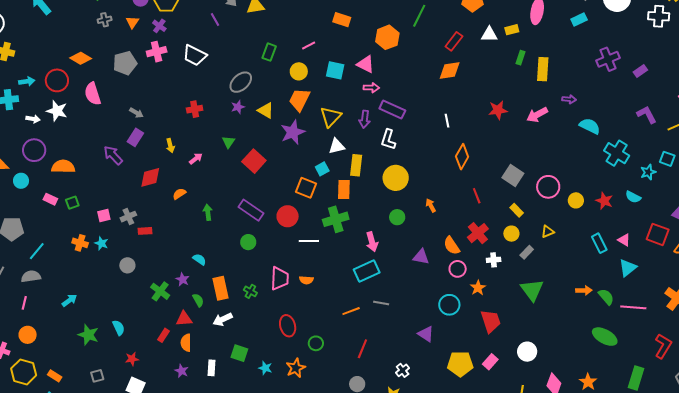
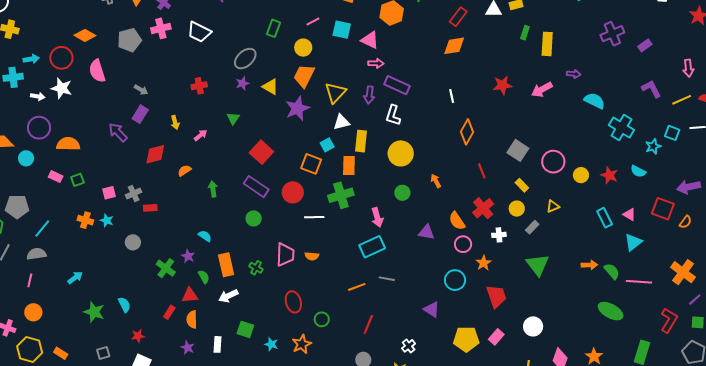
cyan square: (335, 70) -> (342, 30), moved
red square: (254, 161) -> (261, 152), moved

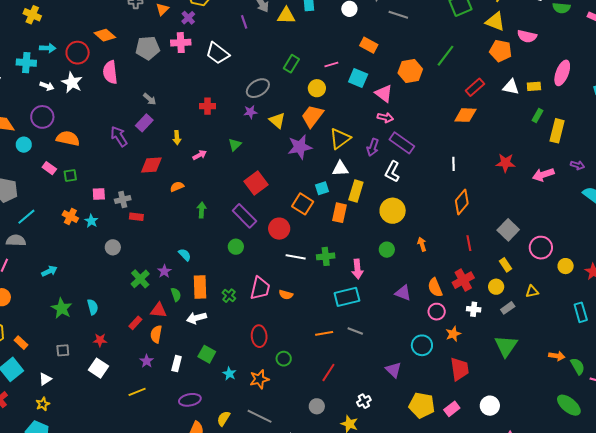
green cross: (341, 195) -> (326, 256), moved, size x0.7

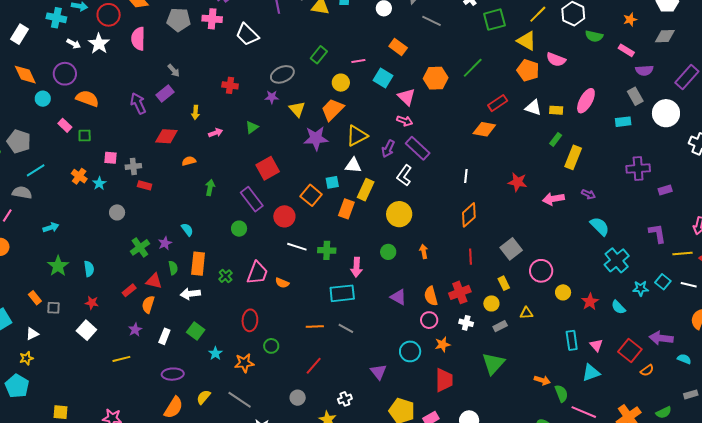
orange rectangle: (21, 343) -> (35, 298), moved

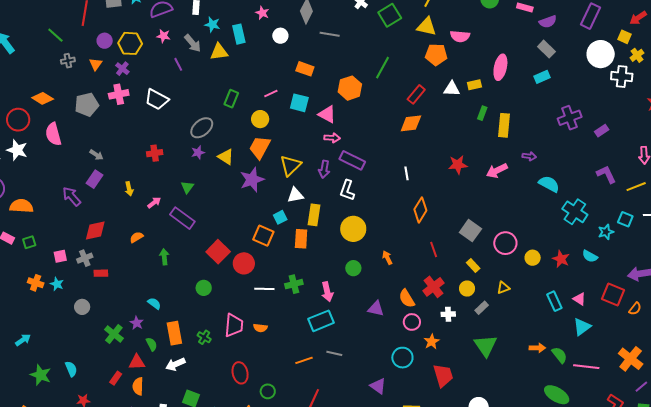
white circle: (666, 113) -> (601, 54), moved
red diamond: (166, 136) -> (95, 231), moved
red square: (268, 168) -> (218, 252), moved
purple rectangle: (252, 199) -> (182, 218), moved

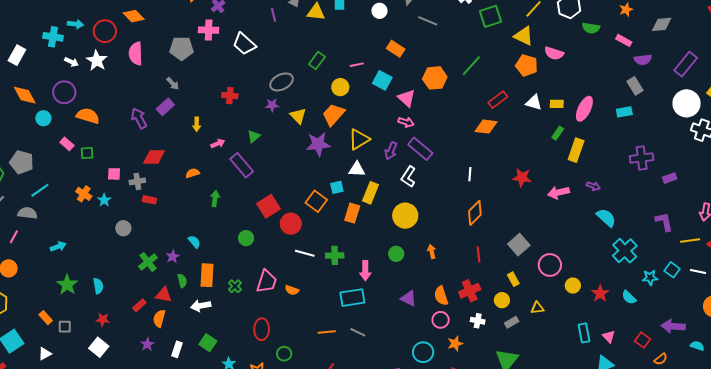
pink ellipse: (500, 67) -> (584, 109), moved
gray pentagon: (87, 105) -> (182, 48), moved
red square: (613, 294) -> (643, 340), size x0.7

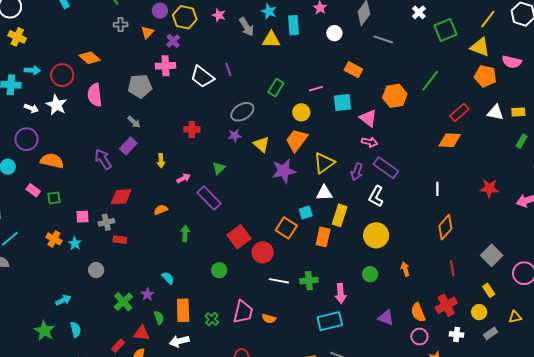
purple line: (274, 15) -> (228, 69), moved
cyan square: (382, 80) -> (343, 102), turned -30
cyan arrow: (58, 246) -> (63, 300), moved

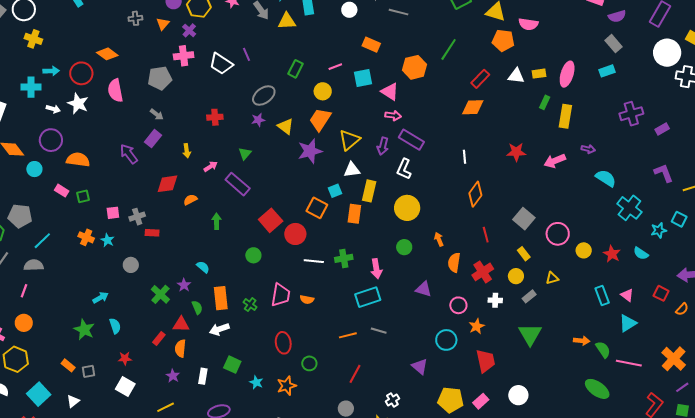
red diamond: (121, 197) -> (167, 184), moved
orange semicircle: (418, 312) -> (454, 262), moved, turned 36

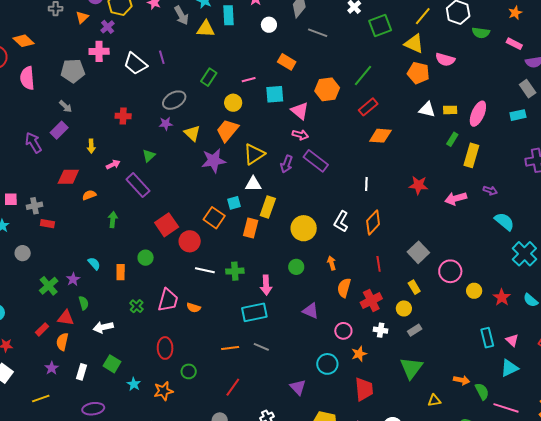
red rectangle: (480, 79) -> (368, 107), moved
white L-shape: (404, 169) -> (341, 221), moved
yellow triangle: (552, 278) -> (434, 401), moved
orange rectangle: (221, 298) -> (121, 272), moved, size x0.7

